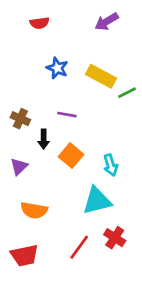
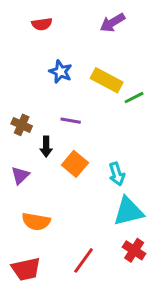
cyan triangle: (97, 201) -> (128, 211), moved
red cross: (115, 238) -> (134, 250), moved

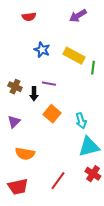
green line: (134, 98) -> (93, 68), turned -56
black arrow: (46, 147) -> (34, 94), moved

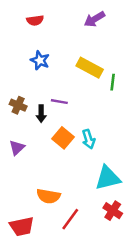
blue star: (42, 50) -> (40, 60), moved
cyan arrow: (81, 121) -> (88, 139), moved
orange semicircle: (25, 154) -> (48, 196), moved

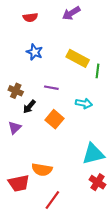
purple arrow: (94, 19) -> (71, 13), moved
black arrow: (41, 114) -> (29, 107), moved, turned 40
cyan arrow: (88, 139) -> (84, 103), moved, turned -63
red line: (70, 219) -> (52, 200), moved
red trapezoid: (22, 226) -> (19, 183), moved

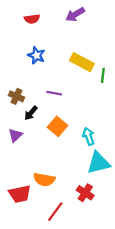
cyan arrow: (84, 103) -> (88, 136), moved, turned -119
red cross: (97, 182) -> (85, 193), moved

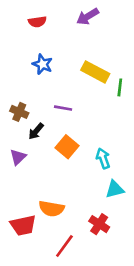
cyan triangle: (98, 163) -> (115, 189), size x0.7

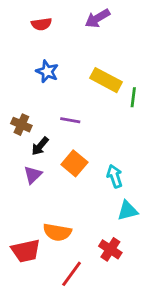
purple triangle: (18, 157) -> (33, 175), moved

